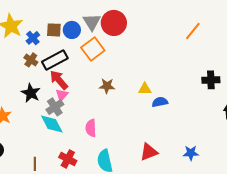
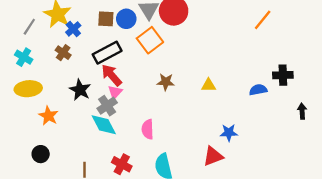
blue cross: (33, 38) -> (73, 29), moved
brown cross: (31, 60) -> (63, 53), moved
blue semicircle: (160, 102) -> (258, 90), moved
blue star: (191, 153) -> (229, 133), moved

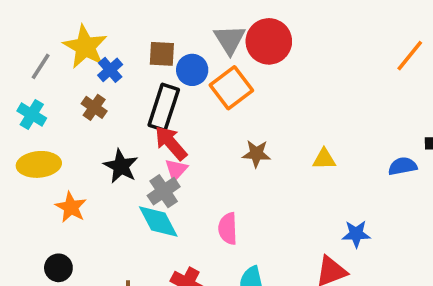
blue circle: (126, 19) -> (192, 70), moved
black rectangle: (107, 53) -> (164, 107), turned -44

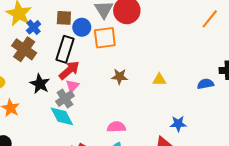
orange square: (231, 88) -> (105, 38), turned 30
brown cross: (94, 107) -> (24, 49), size x1.6
red arrow: (171, 143) -> (69, 70), turned 90
pink semicircle: (228, 229) -> (116, 127), moved, turned 90

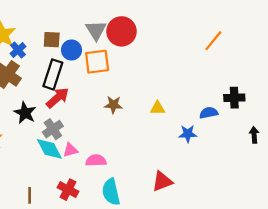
pink triangle: (72, 86) -> (70, 150), moved, turned 32
blue star: (178, 124) -> (188, 134), moved
pink semicircle: (116, 127) -> (96, 160), moved

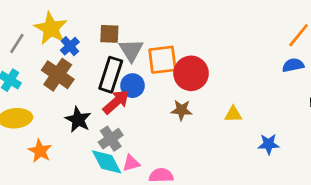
gray triangle: (96, 30) -> (131, 50), moved
red circle: (121, 31) -> (191, 73), moved
blue circle: (71, 50) -> (133, 86), moved
blue semicircle: (209, 113) -> (293, 65), moved

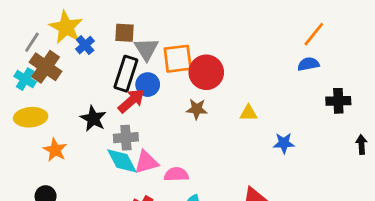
brown cross: (58, 75) -> (46, 67), moved
gray cross: (111, 139) -> (126, 138), turned 30
pink triangle: (131, 163) -> (146, 162), size x1.4

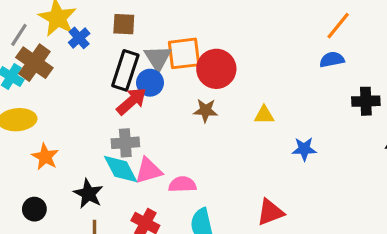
gray triangle: (146, 49) -> (158, 58), moved
black star: (93, 119) -> (88, 194), moved

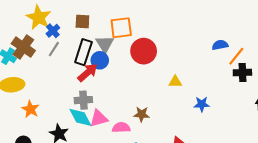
orange line: (338, 26) -> (236, 56), moved
gray line: (19, 35) -> (54, 49), moved
orange square: (184, 53) -> (121, 28), moved
brown star: (206, 110) -> (142, 114), moved

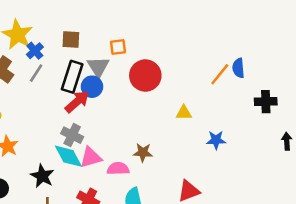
orange square: (121, 28) -> (118, 47), size x0.6
blue semicircle: (220, 45) -> (238, 68), turned -84
orange line: (236, 56) -> (220, 74), moved
gray cross: (83, 100) -> (72, 135), turned 30

